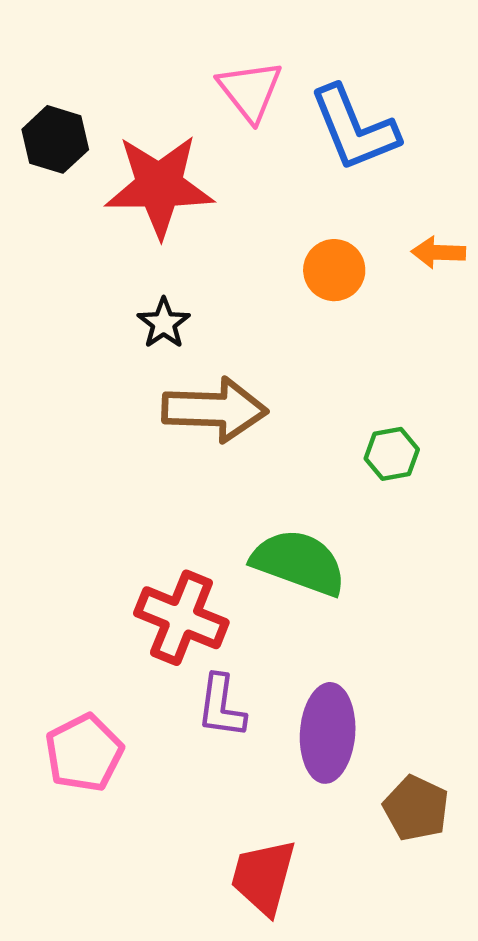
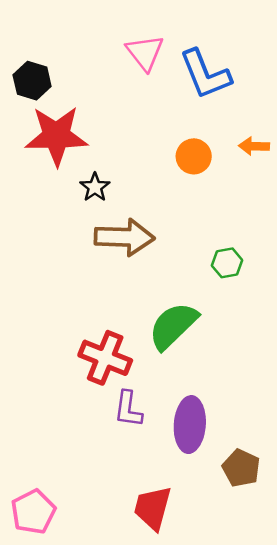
red star: (159, 186) -> (56, 136), moved
green semicircle: (299, 562) -> (173, 326), turned -64
pink pentagon: (84, 753) -> (33, 512), moved

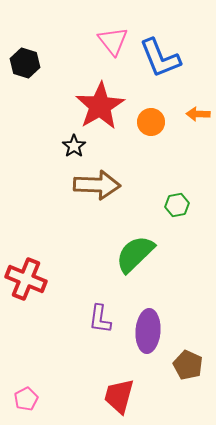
red star: (56, 136) -> (100, 106), moved, turned -30
red cross: (105, 358) -> (26, 279), moved
pink pentagon: (33, 512) -> (26, 399), size x0.7

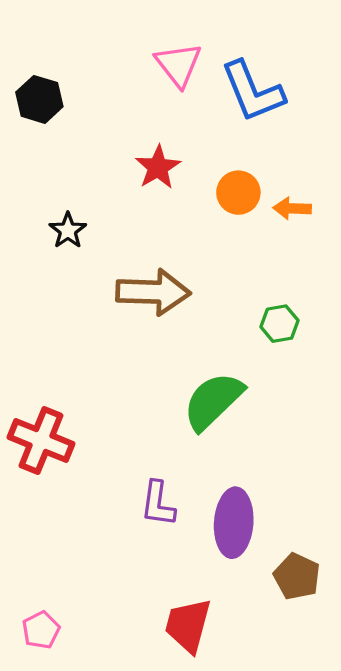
red star: (100, 106) -> (158, 167), size x0.6
orange arrow: (198, 114) -> (292, 208), moved
black star: (74, 146) -> (68, 230), moved

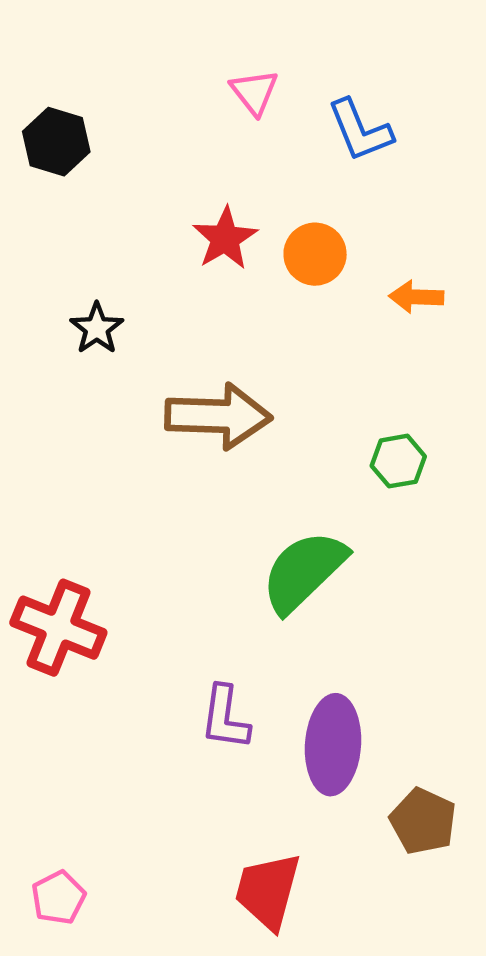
pink triangle: (178, 65) -> (254, 92), size x0.7
blue L-shape: (253, 91) -> (360, 130), size x0.7
orange circle: (238, 193) -> (315, 254), moved

